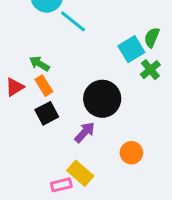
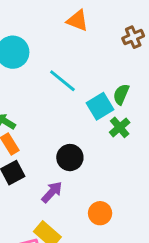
cyan line: (73, 21) -> (62, 81), moved
black circle: (102, 99) -> (70, 158), size x0.7

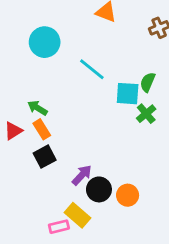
cyan square: (100, 106) -> (128, 94), turned 35
black circle: (70, 158) -> (99, 189), moved

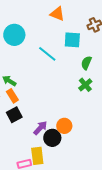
cyan square: (128, 94) -> (72, 40), moved
orange circle: (128, 195) -> (64, 126), moved
yellow rectangle: (78, 215) -> (37, 156), turned 42

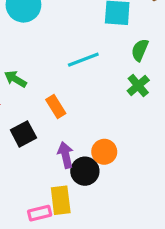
cyan line: (47, 54) -> (83, 60), moved, turned -60
orange rectangle: (12, 96) -> (56, 107), moved
purple arrow: (40, 128) -> (65, 155), turned -56

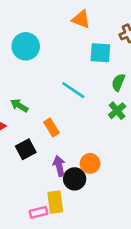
cyan line: (83, 60) -> (73, 90), turned 55

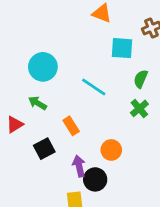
cyan circle: (26, 46) -> (43, 67), moved
orange circle: (90, 163) -> (111, 150), moved

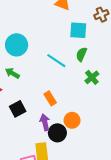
green semicircle: (141, 79) -> (81, 54), moved
orange rectangle: (71, 126) -> (50, 98), moved
orange circle: (111, 150) -> (72, 120), moved

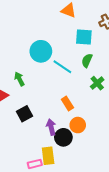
cyan circle: (17, 45) -> (41, 51), moved
green arrow: (12, 73) -> (19, 79), turned 32
orange rectangle: (50, 98) -> (67, 104), moved

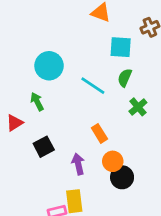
cyan circle: (41, 51) -> (49, 66), moved
black circle: (63, 137) -> (122, 177), moved

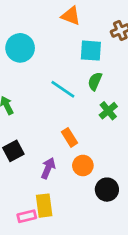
cyan circle: (49, 66) -> (20, 48), moved
purple arrow: (78, 164) -> (48, 168), turned 36
black circle: (122, 177) -> (107, 190), moved

